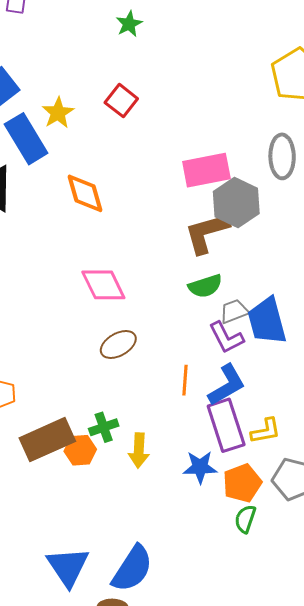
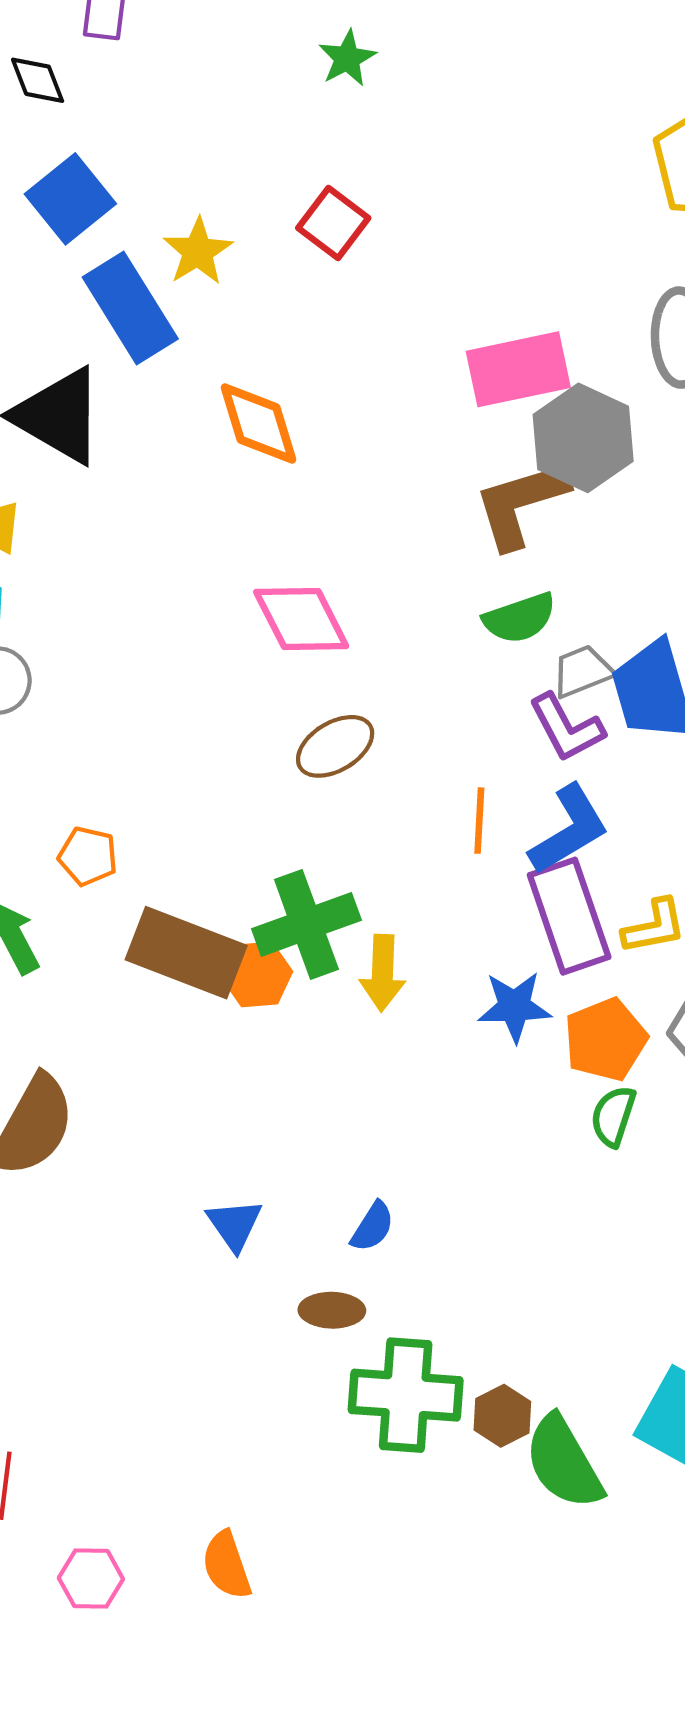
green cross: (104, 427) -> (306, 924), size x1.6
brown rectangle: (47, 440) -> (186, 953), turned 46
blue triangle: (68, 567) -> (234, 1225), size x0.6
blue semicircle: (132, 569) -> (373, 1227), size x0.5

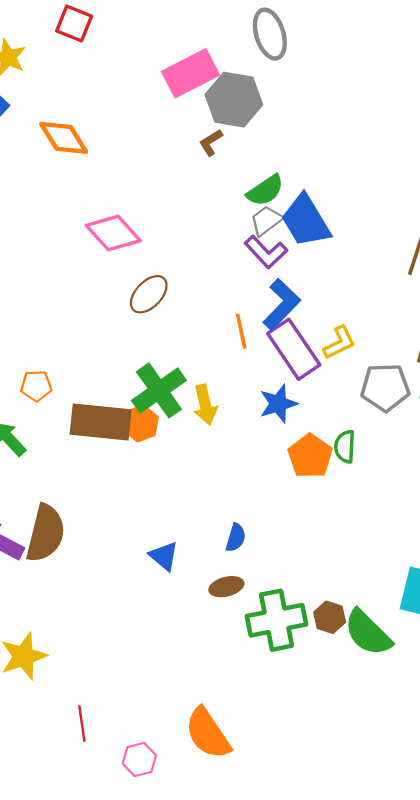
brown L-shape: (521, 504) -> (211, 142), size x0.5
green semicircle: (520, 618) -> (265, 190), moved
orange line: (479, 821) -> (241, 331), moved
orange pentagon: (606, 1039) -> (310, 456), moved
orange semicircle: (227, 1565) -> (208, 733), size x1.5

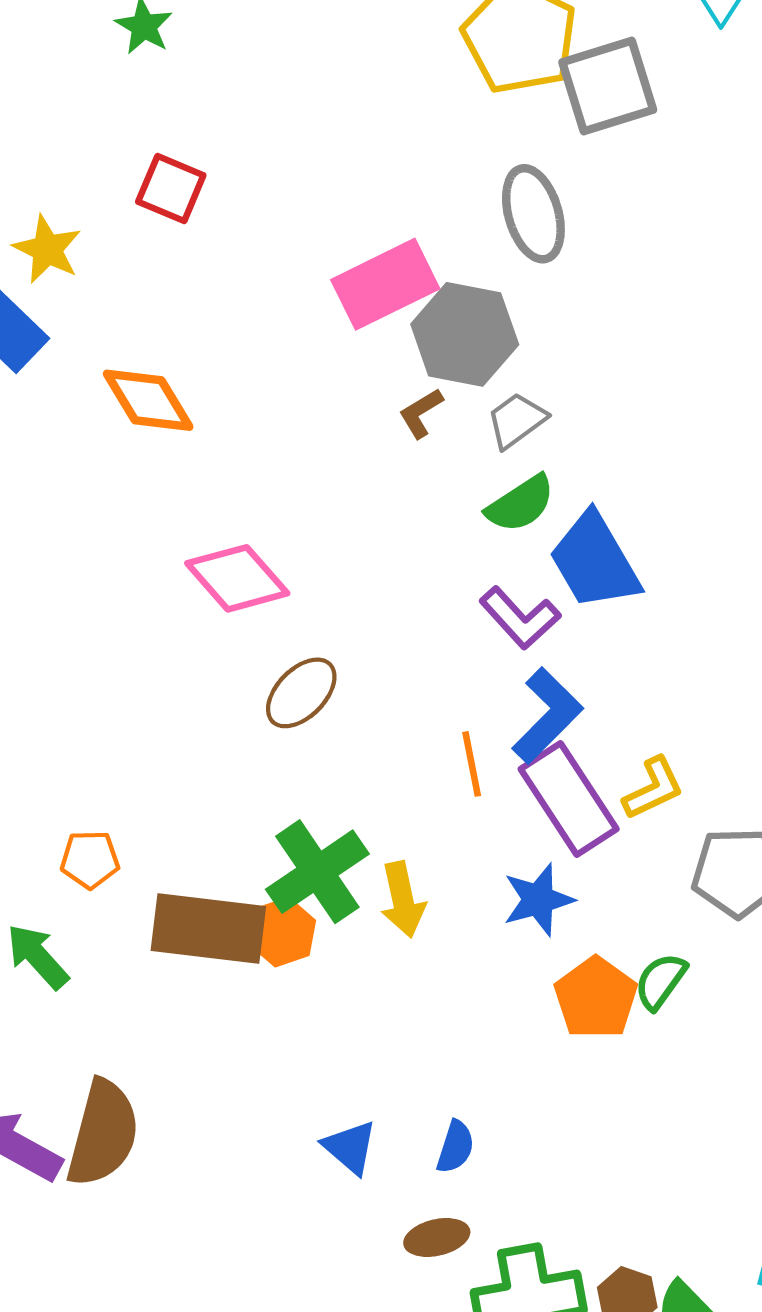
gray trapezoid: (266, 221) -> (516, 420), moved
green semicircle: (345, 447) -> (660, 981), turned 32
blue triangle: (164, 556) -> (350, 1147), moved

